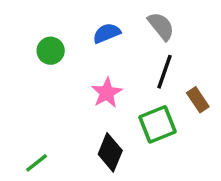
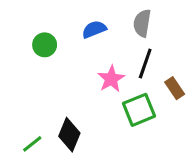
gray semicircle: (161, 26) -> (142, 23), turned -132
pink star: (107, 93) -> (111, 79), moved
black diamond: (110, 152) -> (69, 135), moved

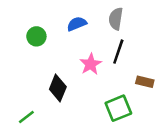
brown rectangle: (175, 88) -> (145, 82), moved, turned -42
green square: (139, 110) -> (118, 108), moved
black diamond: (69, 135) -> (58, 88), moved

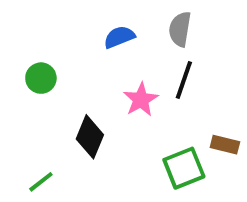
green circle: (36, 36) -> (41, 78), moved
brown rectangle: (145, 82) -> (225, 145), moved

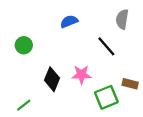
gray semicircle: (180, 29) -> (122, 19), moved
black line: (184, 80) -> (106, 46), turned -60
pink star: (141, 100) -> (81, 75), moved, turned 30

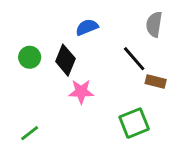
pink star: (81, 75) -> (81, 92), moved
black diamond: (52, 79) -> (65, 60), moved
brown rectangle: (130, 84) -> (156, 82), moved

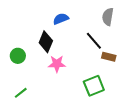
green circle: (30, 57) -> (18, 56), moved

